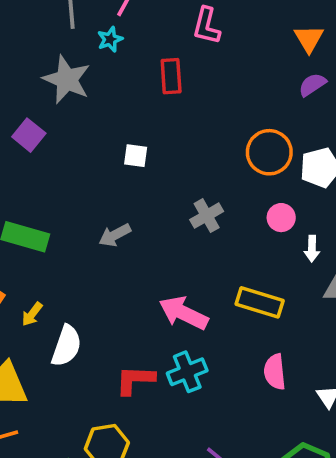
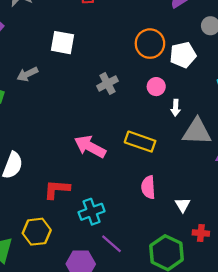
white square: (136, 156) -> (62, 43), size x1.5
gray arrow: (115, 235) -> (27, 74), moved
cyan cross: (187, 372) -> (92, 212), moved

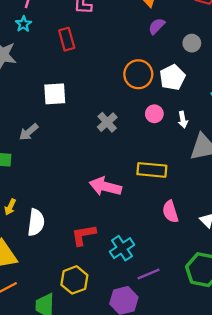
white arrow: (176, 108) -> (183, 120), moved
purple line: (112, 244) -> (149, 274), turned -50

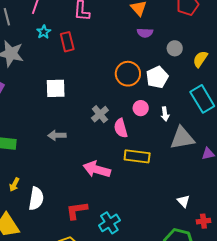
cyan star: (23, 24) -> (44, 32), moved
purple semicircle: (157, 26) -> (145, 33), turned -133
gray arrow: (29, 132) -> (57, 135), moved, turned 36
pink semicircle: (170, 212) -> (121, 128), moved

